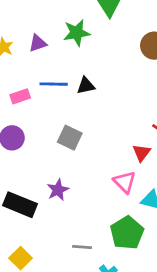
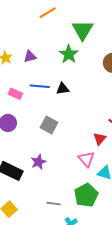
green star: (77, 33) -> (69, 54), moved, turned -30
pink rectangle: (20, 96) -> (15, 94), turned 40

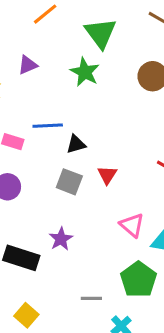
purple triangle: (30, 56) -> (28, 65), moved
black triangle: (63, 89) -> (76, 144), moved
red triangle: (100, 139) -> (107, 175), moved

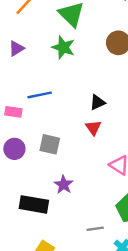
black triangle: (76, 144) -> (97, 102), moved
gray square: (69, 182) -> (50, 144), moved

